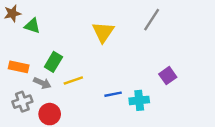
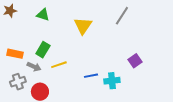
green triangle: (32, 26) -> (43, 15), moved

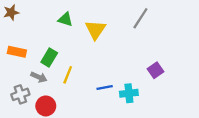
green triangle: (43, 15) -> (65, 19), moved
orange rectangle: (15, 54) -> (17, 52), moved
yellow line: (59, 65) -> (68, 75), turned -49

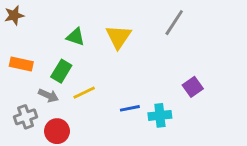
green triangle: (65, 19) -> (76, 37), moved
yellow line: (68, 75) -> (84, 93), turned 42

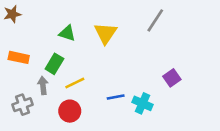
gray arrow: (48, 95) -> (43, 86), turned -120
cyan cross: (160, 115) -> (142, 103), turned 30
red circle: (57, 131) -> (70, 111), moved

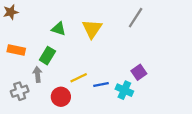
purple square: (172, 78) -> (139, 72), moved
yellow line: (75, 83) -> (79, 78), moved

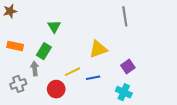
gray line: (136, 18) -> (125, 16), turned -42
green triangle: (59, 29) -> (54, 27), turned 40
yellow triangle: (92, 29) -> (98, 49), moved, turned 36
cyan cross: (124, 90) -> (124, 92), moved

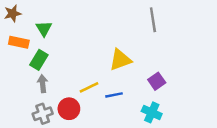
green triangle: (54, 27) -> (44, 28), moved
orange rectangle: (15, 46) -> (19, 42), moved
green rectangle: (44, 51) -> (39, 60), moved
gray cross: (18, 84) -> (43, 114), moved

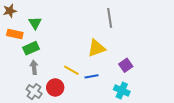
gray line: (153, 20) -> (110, 18), moved
green rectangle: (39, 60) -> (31, 48), turned 35
yellow line: (89, 87) -> (71, 70), turned 56
gray cross: (43, 114) -> (34, 92), turned -35

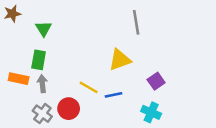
orange rectangle: (15, 34) -> (19, 79), moved
green rectangle: (31, 48) -> (39, 60), turned -56

